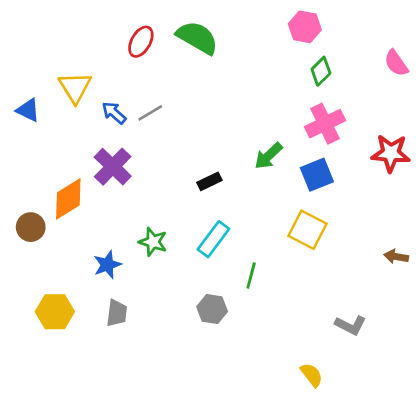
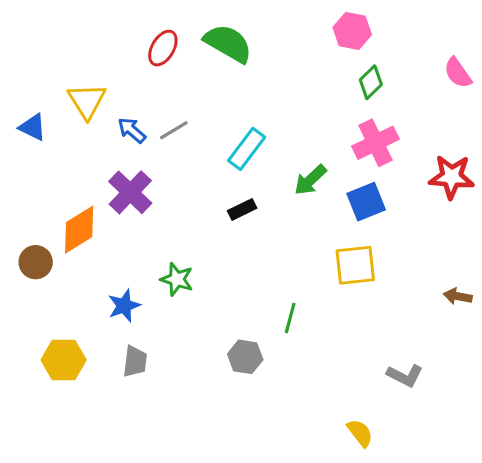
yellow square: (307, 230) -> (355, 265), turned -33
cyan rectangle: (213, 239) -> (247, 149), moved

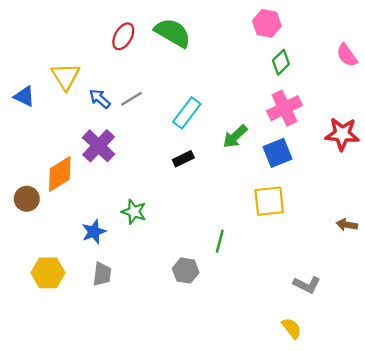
yellow semicircle: (360, 433) -> (292, 328), moved

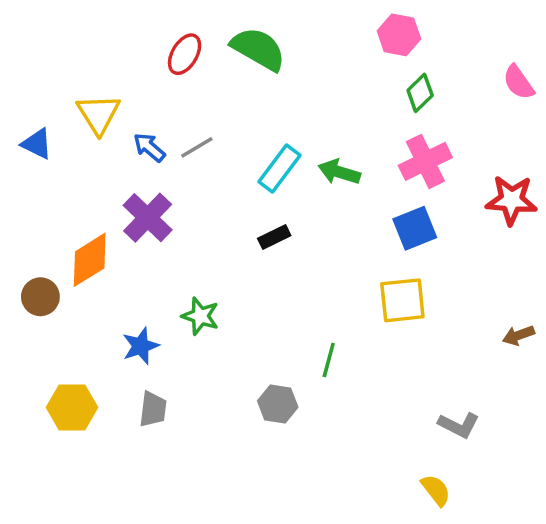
green arrow: (235, 136) -> (339, 172), moved, turned 60
brown arrow: (347, 225) -> (518, 335), turned -30

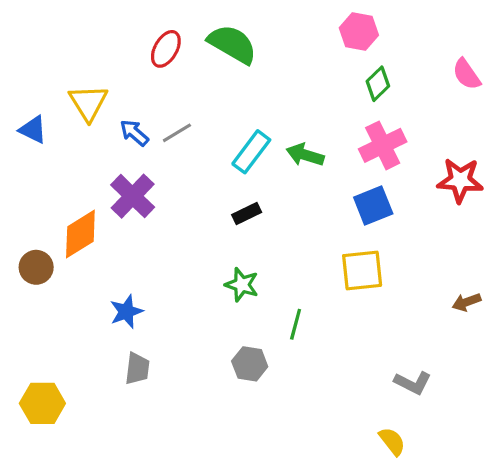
green star: (200, 316) -> (242, 285), moved
yellow hexagon: (72, 407) -> (42, 403), moved

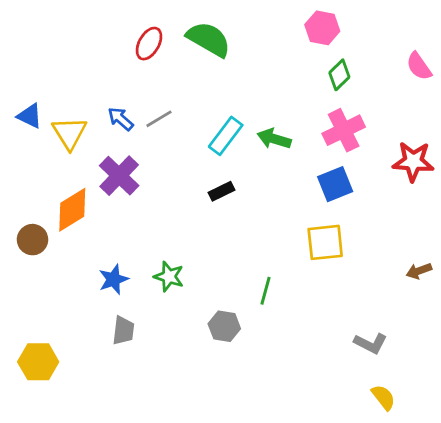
yellow triangle: (88, 103) -> (69, 133), moved
green star: (242, 285) -> (169, 277), moved
yellow semicircle: (392, 441) -> (383, 397), moved

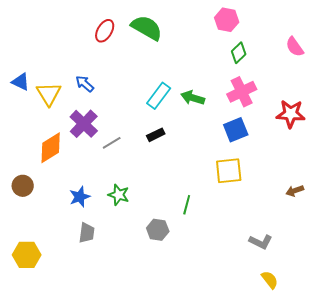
gray line: (159, 119) -> (112, 143), moved
brown circle: (32, 240) -> (23, 186), moved

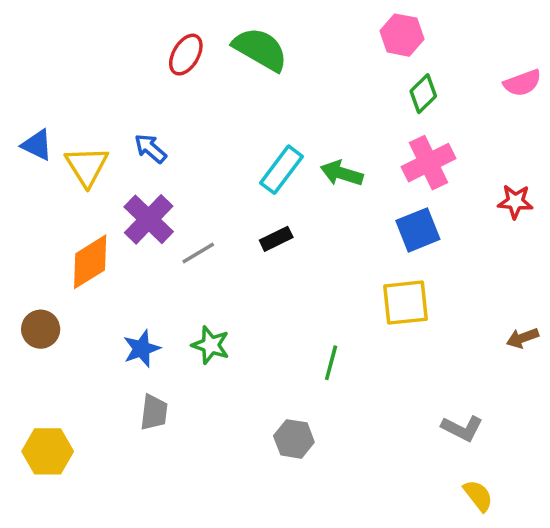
pink semicircle: (295, 47) -> (522, 83), turned -75
red star: (291, 114) -> (515, 202), size x0.7
gray hexagon: (158, 230) -> (294, 439), moved

